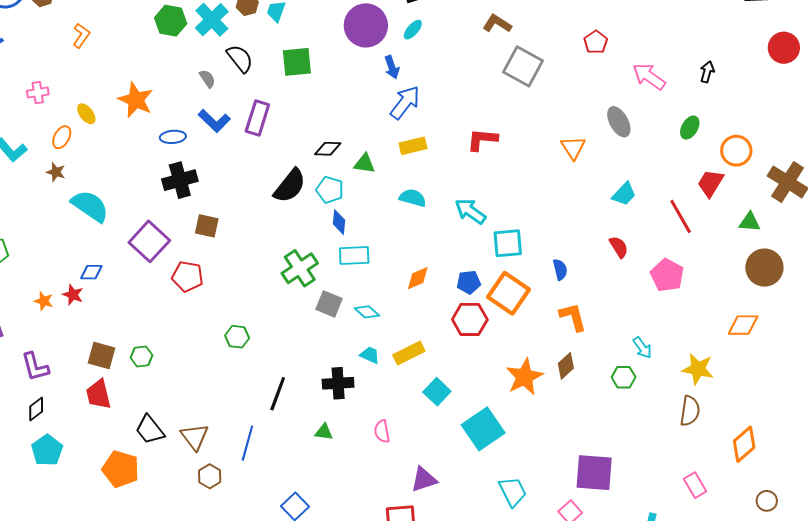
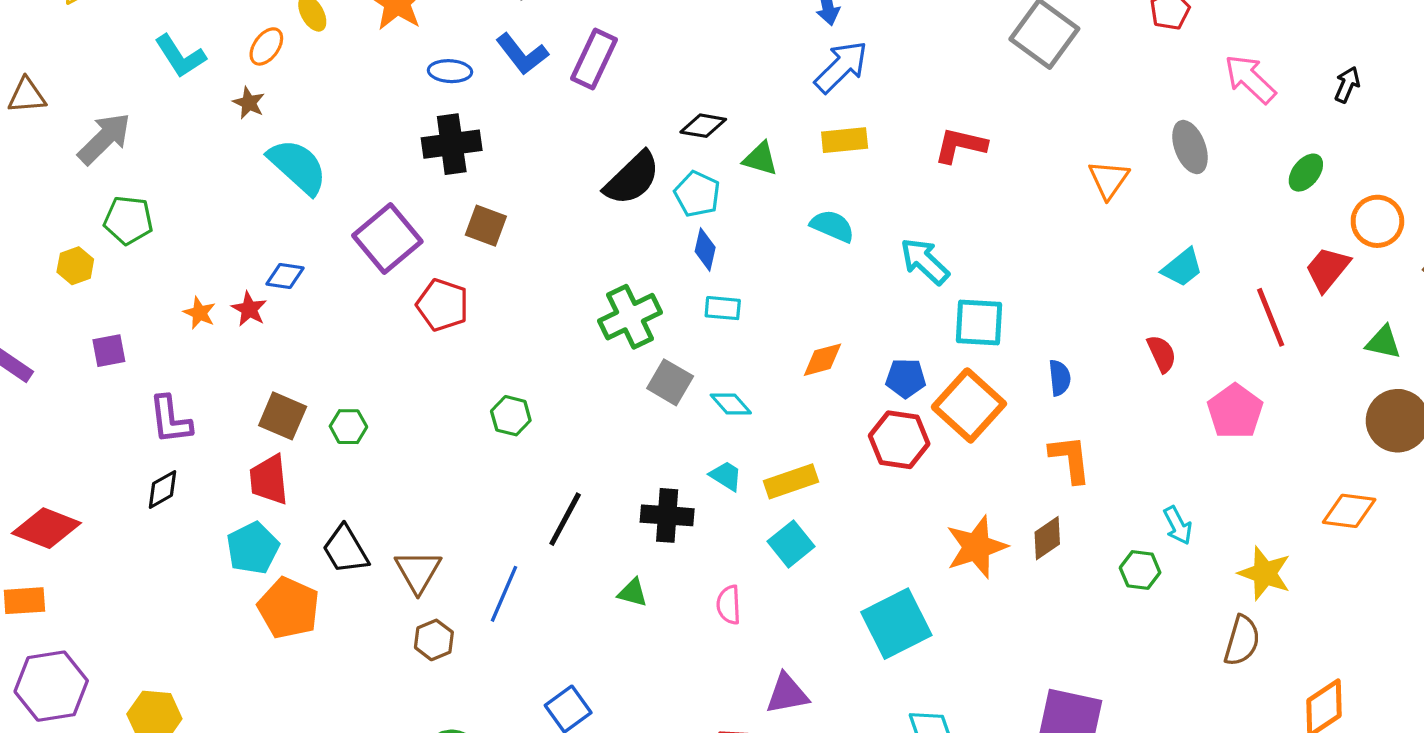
cyan rectangle: (354, 255) -> (723, 308), size x0.7
cyan square: (437, 392) -> (791, 544), moved
cyan pentagon: (47, 450) -> (253, 548), moved

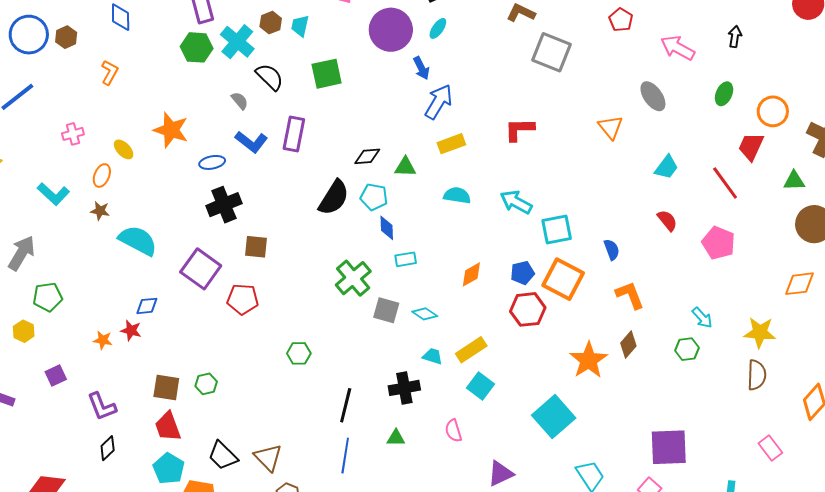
blue line: (504, 594) -> (345, 456), moved

